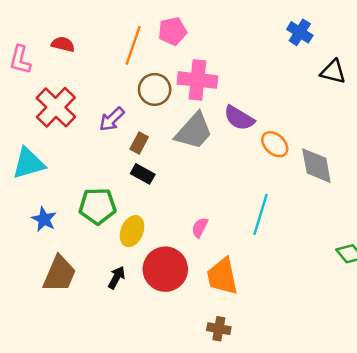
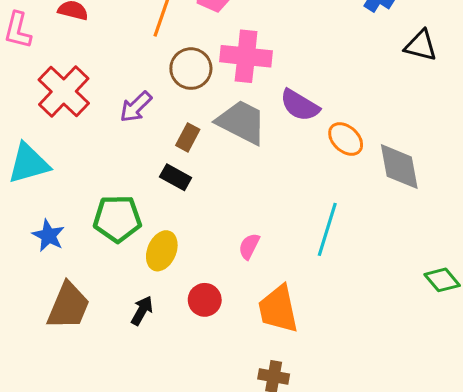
gray trapezoid: (194, 131) -> (241, 122), turned -105
brown rectangle: (139, 143) -> (188, 137), moved
red circle: (165, 269) -> (205, 300), size x0.6

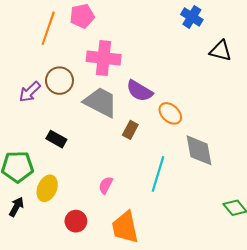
brown circle: (191, 69) -> (59, 81), moved
brown rectangle: (188, 137) -> (130, 130), moved
gray diamond: (399, 167) -> (199, 150), moved
black arrow: (142, 311) -> (16, 207), moved

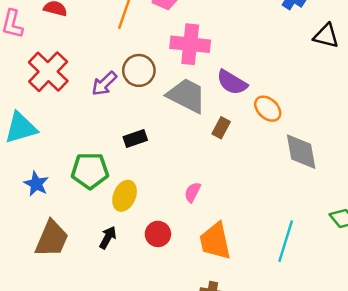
black rectangle: (56, 139) -> (135, 138), turned -48
cyan line: (158, 174) -> (286, 241), moved
black arrow: (16, 207) -> (108, 238), moved

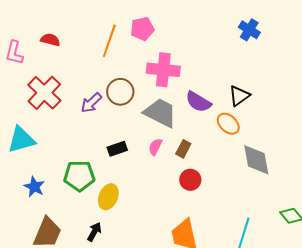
black triangle: (326, 36) -> (239, 96), moved, turned -50
brown rectangle: (221, 128) -> (183, 149), moved
pink semicircle: (193, 192) -> (155, 147), moved
red circle: (158, 234) -> (190, 180), moved

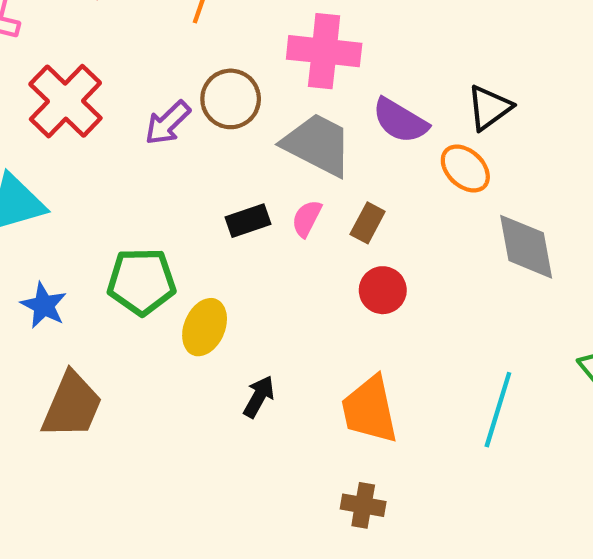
black rectangle: (117, 149) -> (248, 221), moved
black arrow: (94, 232) -> (259, 397), moved

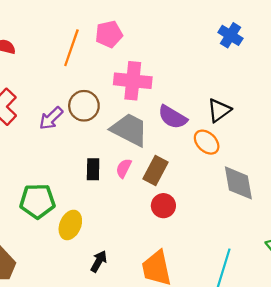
black rectangle: (248, 221) -> (93, 169), turned -70
brown rectangle: (368, 223) -> (155, 170), size x1.4

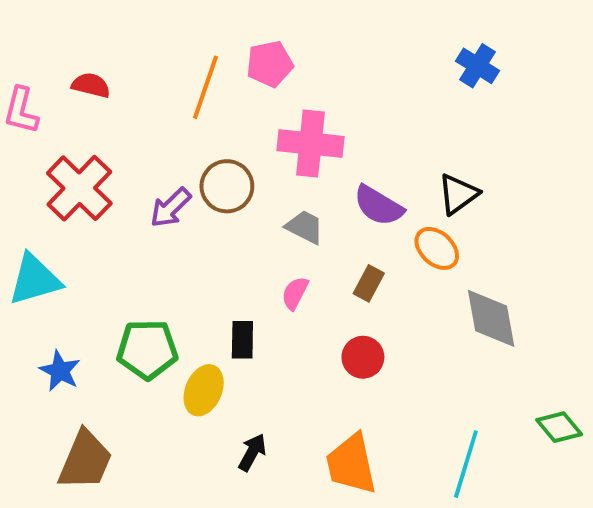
gray trapezoid: (129, 130) -> (305, 227), size x0.6
black rectangle: (93, 169) -> (242, 340), moved
brown rectangle: (155, 170) -> (369, 283), moved, size x0.7

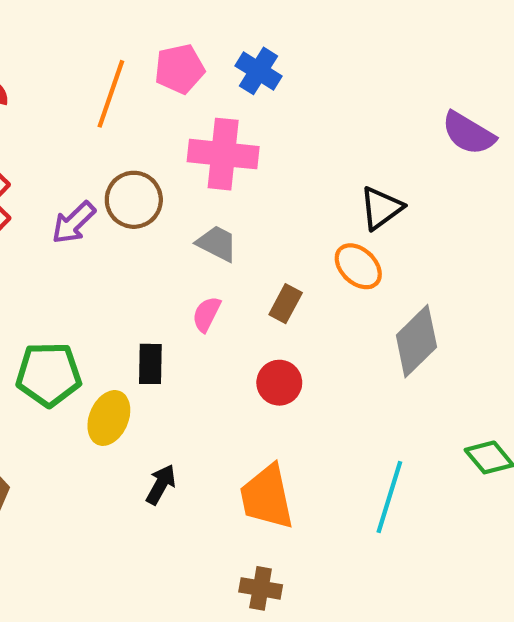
blue cross: (478, 66) -> (258, 71), moved
purple semicircle: (378, 206) -> (468, 133), moved
gray diamond: (491, 318) -> (416, 341), turned 56

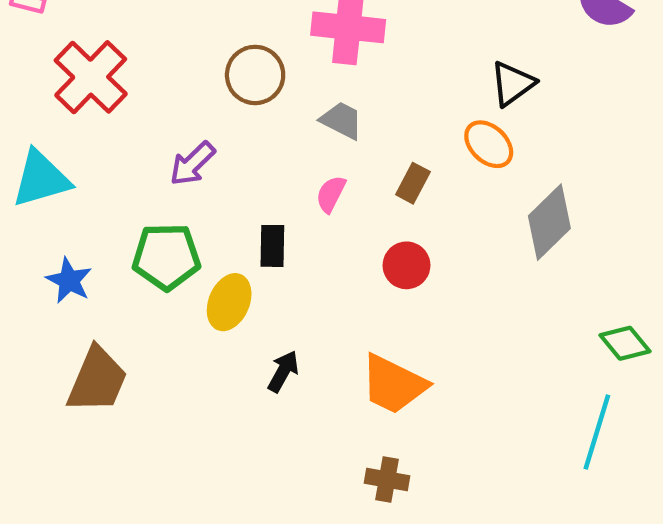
purple arrow: (74, 223) -> (192, 164), moved
orange trapezoid: (267, 497) -> (394, 384), turned -52
cyan line: (389, 497) -> (597, 432), moved

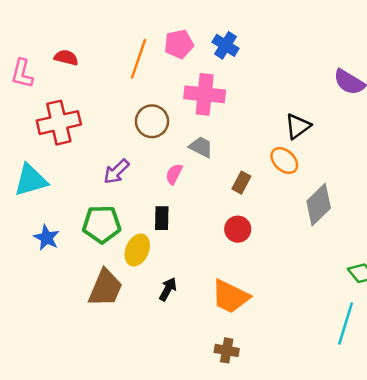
red cross: (91, 77) -> (59, 123), turned 33
pink semicircle: (331, 194) -> (174, 174), moved
brown trapezoid: (97, 380) -> (105, 288), moved

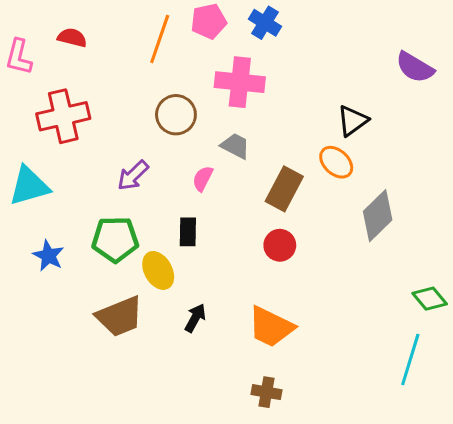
brown rectangle: (241, 183) -> (284, 189), size x1.6
yellow ellipse: (137, 250) -> (158, 270), turned -52
brown trapezoid: (105, 288) -> (120, 316), turned 45

